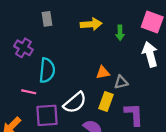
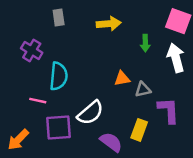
green arrow: (120, 33) -> (145, 43), moved
yellow rectangle: (106, 101) -> (139, 130), moved
purple L-shape: (134, 114) -> (168, 110), moved

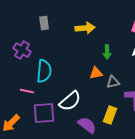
green arrow: (145, 43) -> (107, 52), moved

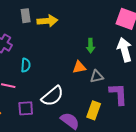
yellow arrow: (85, 28) -> (47, 21), moved
cyan semicircle: (44, 71) -> (26, 65), size x0.6
purple square: (44, 113) -> (26, 108), size x0.7

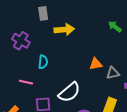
yellow arrow: (47, 21) -> (64, 30), moved
green arrow: (91, 46) -> (115, 27), moved, turned 128

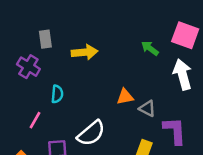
gray rectangle: (43, 13) -> (45, 39), moved
gray triangle: (113, 73) -> (147, 108), turned 40
pink line: (26, 82) -> (35, 120), turned -72

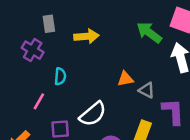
green arrow: (150, 48) -> (149, 33), size x1.5

